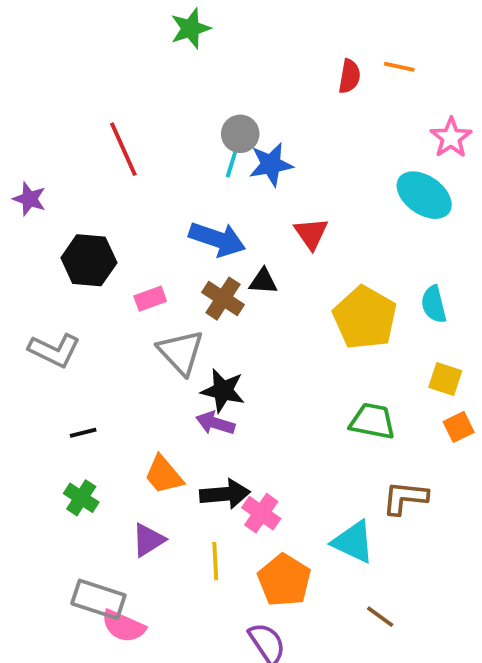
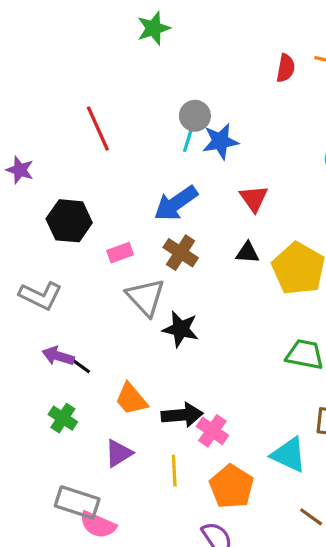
blue arrow: (217, 239) -> (176, 203), turned 126
black triangle: (263, 281) -> (247, 253), moved
purple arrow: (215, 423) -> (58, 356), moved
black line: (83, 433) -> (80, 366), moved, turned 50

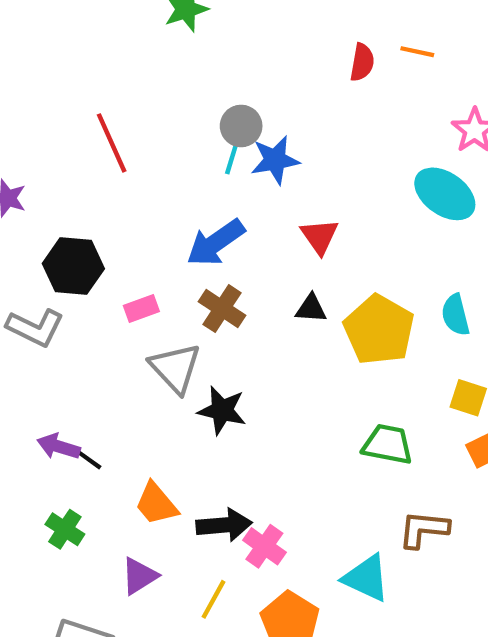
gray L-shape: (41, 296) -> (35, 328), moved
yellow line: (174, 471) -> (213, 599), turned 32

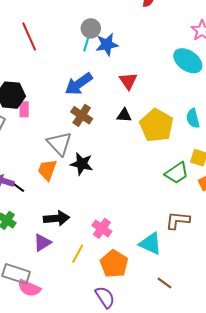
pink rectangle: (141, 309) -> (24, 109), moved, turned -70
green trapezoid: (388, 444) -> (177, 173), moved, turned 135
orange trapezoid: (156, 504) -> (47, 170), moved, turned 60
black arrow: (224, 525) -> (56, 218), moved

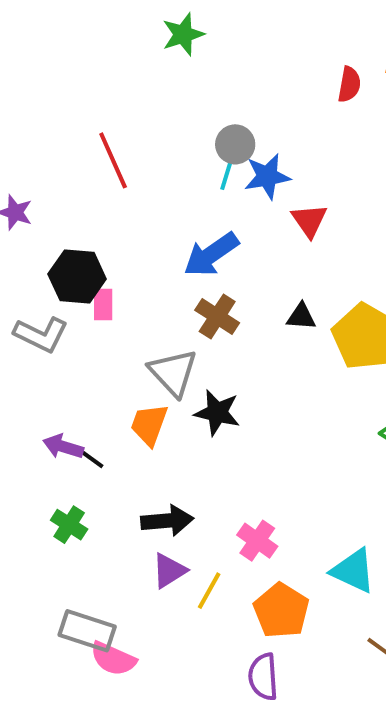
red triangle: (128, 81) -> (309, 220), moved
purple triangle: (42, 243) -> (169, 571), moved
purple semicircle: (105, 297) -> (263, 677), turned -150

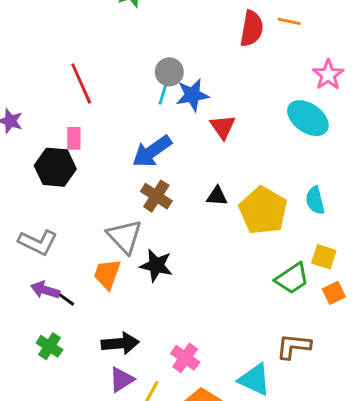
red semicircle: (349, 84) -> (252, 29), size x1.4
pink rectangle: (103, 305) -> (74, 138), moved
gray L-shape: (41, 335) -> (38, 242), moved

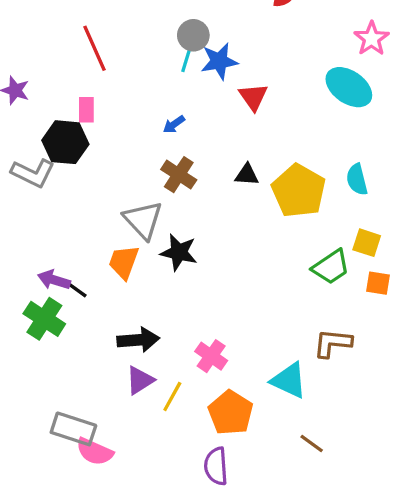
blue arrow: (152, 151) -> (174, 124), size x0.5
gray L-shape: (38, 242) -> (33, 173), moved
orange square: (334, 293) -> (378, 283), turned 35
green cross: (49, 346) -> (44, 319), moved, size x1.4

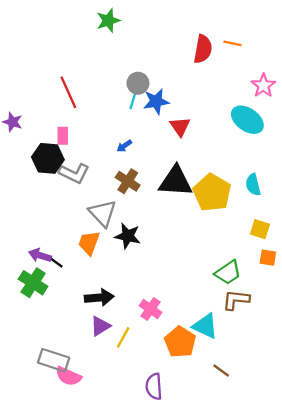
gray L-shape: (33, 173) -> (74, 173), moved
black triangle: (247, 175) -> (176, 181), size x2.0
green trapezoid: (331, 267) -> (228, 272), moved
orange pentagon: (231, 413) -> (180, 342), moved

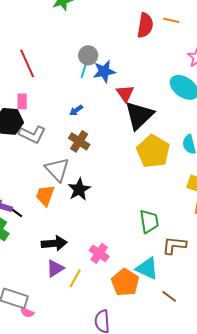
black triangle: (176, 181) -> (139, 115), moved, turned -48
black star: (128, 236) -> (79, 189), turned 30
green trapezoid: (228, 272) -> (149, 221), moved, turned -65
brown line: (221, 370) -> (169, 296), moved
pink semicircle: (68, 376) -> (27, 312), size x0.6

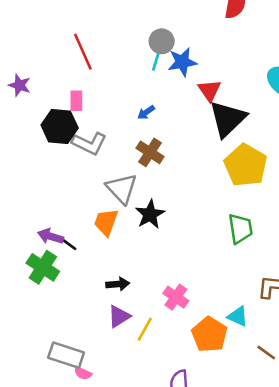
green trapezoid: (149, 221) -> (240, 229), moved
black arrow: (54, 243) -> (118, 284), size x0.7
cyan triangle: (147, 268) -> (238, 316), size x0.7

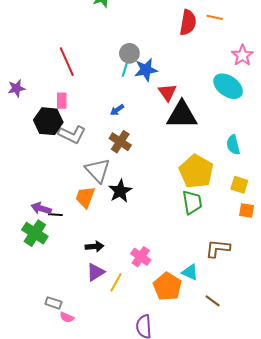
purple star: (20, 85) -> (16, 88), turned -30
black triangle: (227, 119) -> (182, 115), turned 44
yellow pentagon: (246, 165) -> (196, 171), moved
black line: (69, 244) -> (55, 215), turned -32
gray rectangle: (66, 355) -> (53, 303), size x0.6

